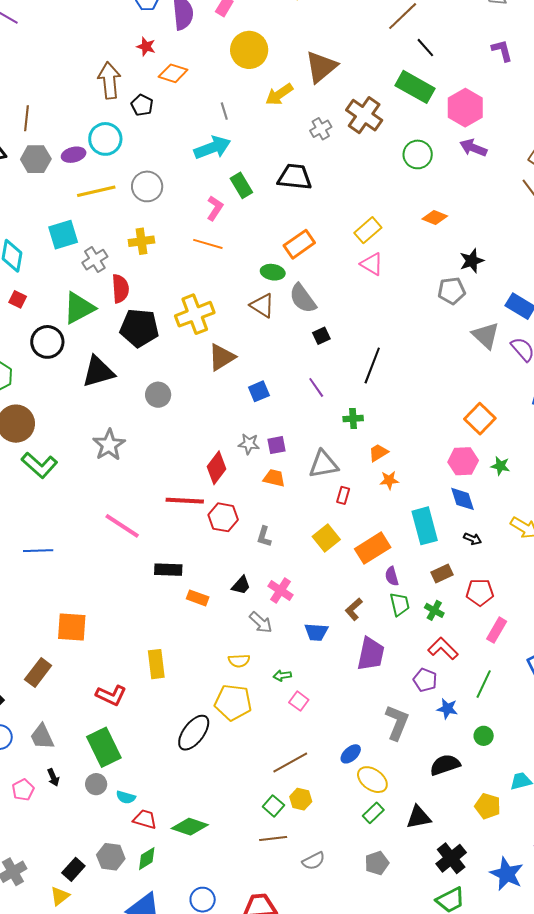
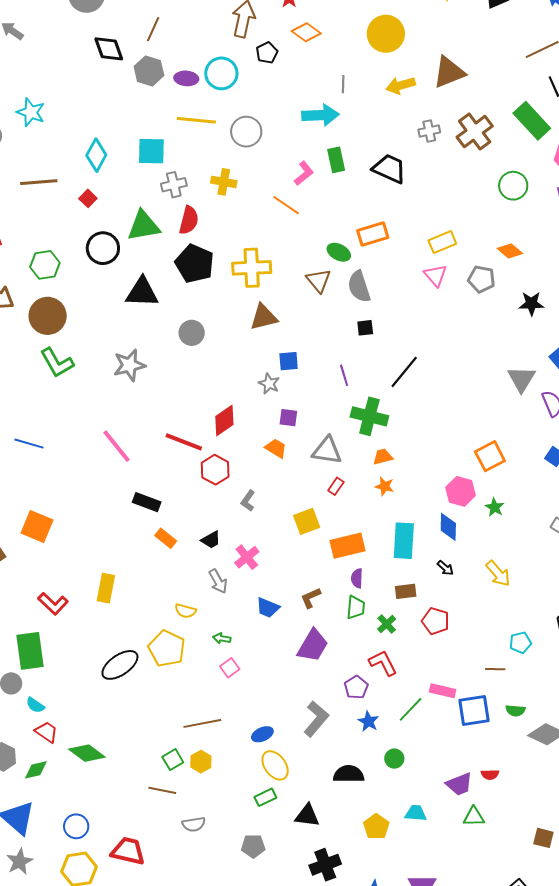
gray pentagon: (452, 291) -> (481, 279), moved
green cross: (353, 419) -> (369, 416), size x1.8
gray star: (249, 444) -> (269, 384), moved
pink rectangle: (497, 630) -> (443, 691), moved, turned 55

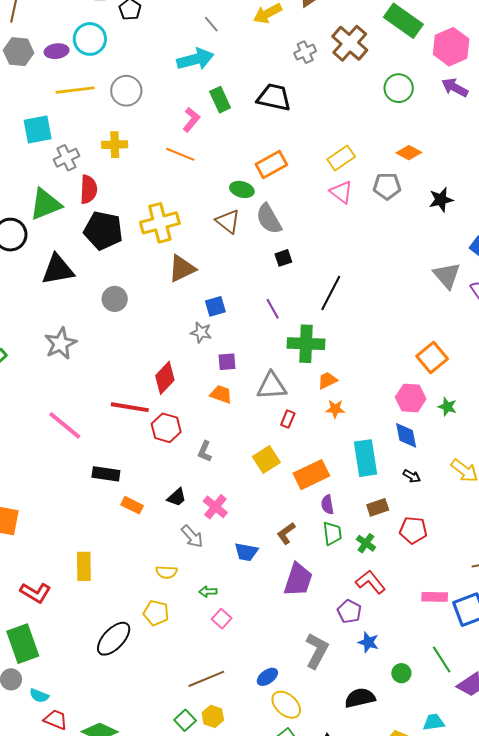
gray line: (343, 84) -> (211, 24), turned -30
yellow pentagon: (167, 649) -> (156, 613), size x0.7
green line: (411, 709) -> (442, 660), moved, turned -64

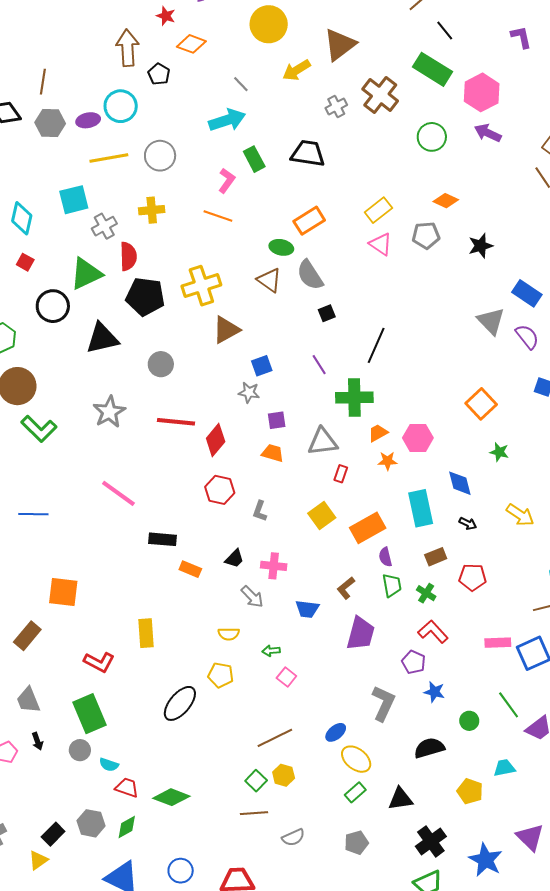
pink hexagon: (411, 398) -> (418, 438), moved
red line: (130, 407) -> (176, 422), moved
pink cross: (215, 507) -> (274, 566), turned -30

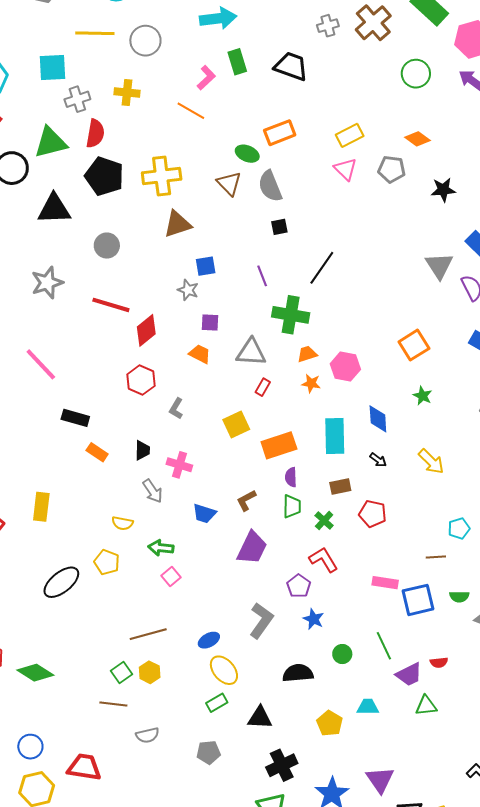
black trapezoid: (234, 559) -> (142, 450), turned -55
green arrow: (271, 651) -> (161, 548), size x1.4

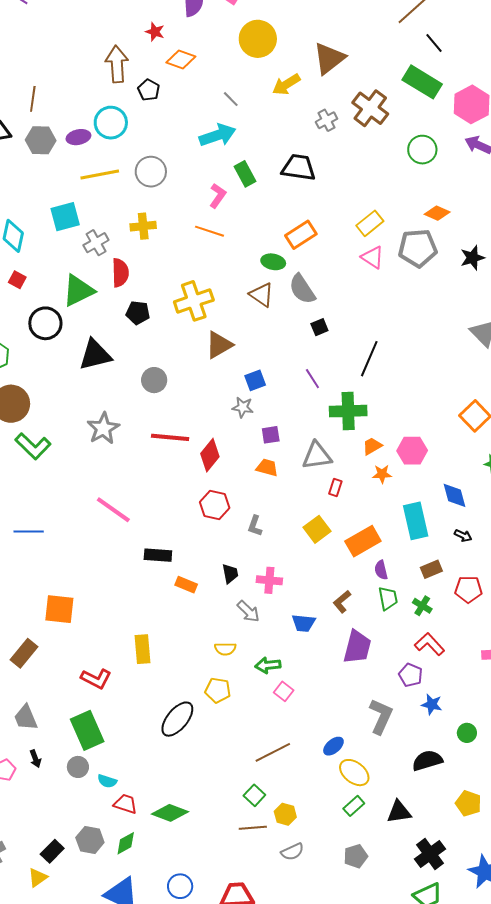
gray pentagon: (392, 169) -> (418, 248), size x1.4
black pentagon: (104, 176) -> (138, 313), size x0.6
yellow hexagon: (150, 672) -> (285, 814), moved

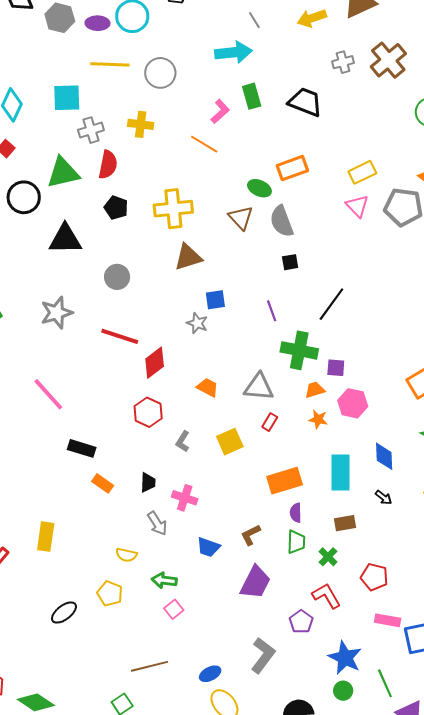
purple square: (271, 435) -> (336, 368), moved
yellow square: (317, 529) -> (230, 442), moved
red pentagon: (468, 589) -> (374, 577), moved
blue star: (432, 704) -> (345, 658), moved, size x1.6
black ellipse: (177, 719) -> (64, 613), size x0.7

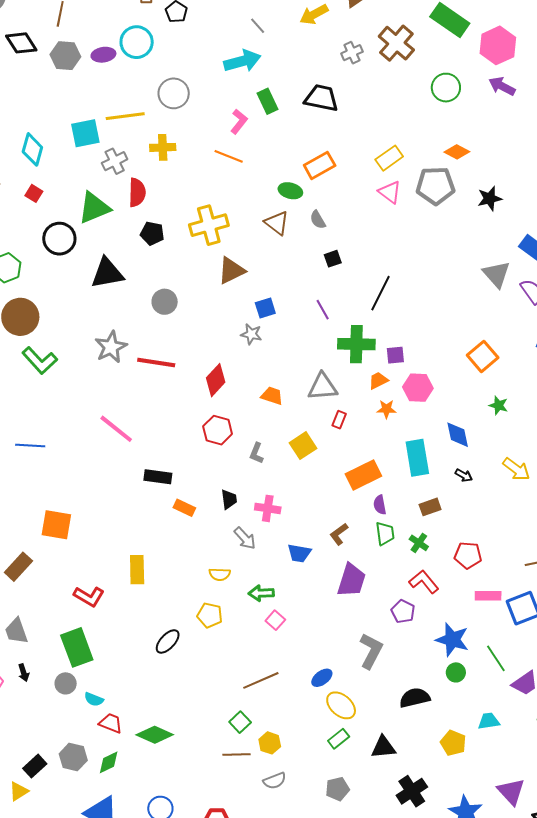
yellow line: (110, 64) -> (125, 116), moved
gray semicircle: (282, 221) -> (318, 220), size x0.6
red line: (120, 336) -> (156, 363), moved

